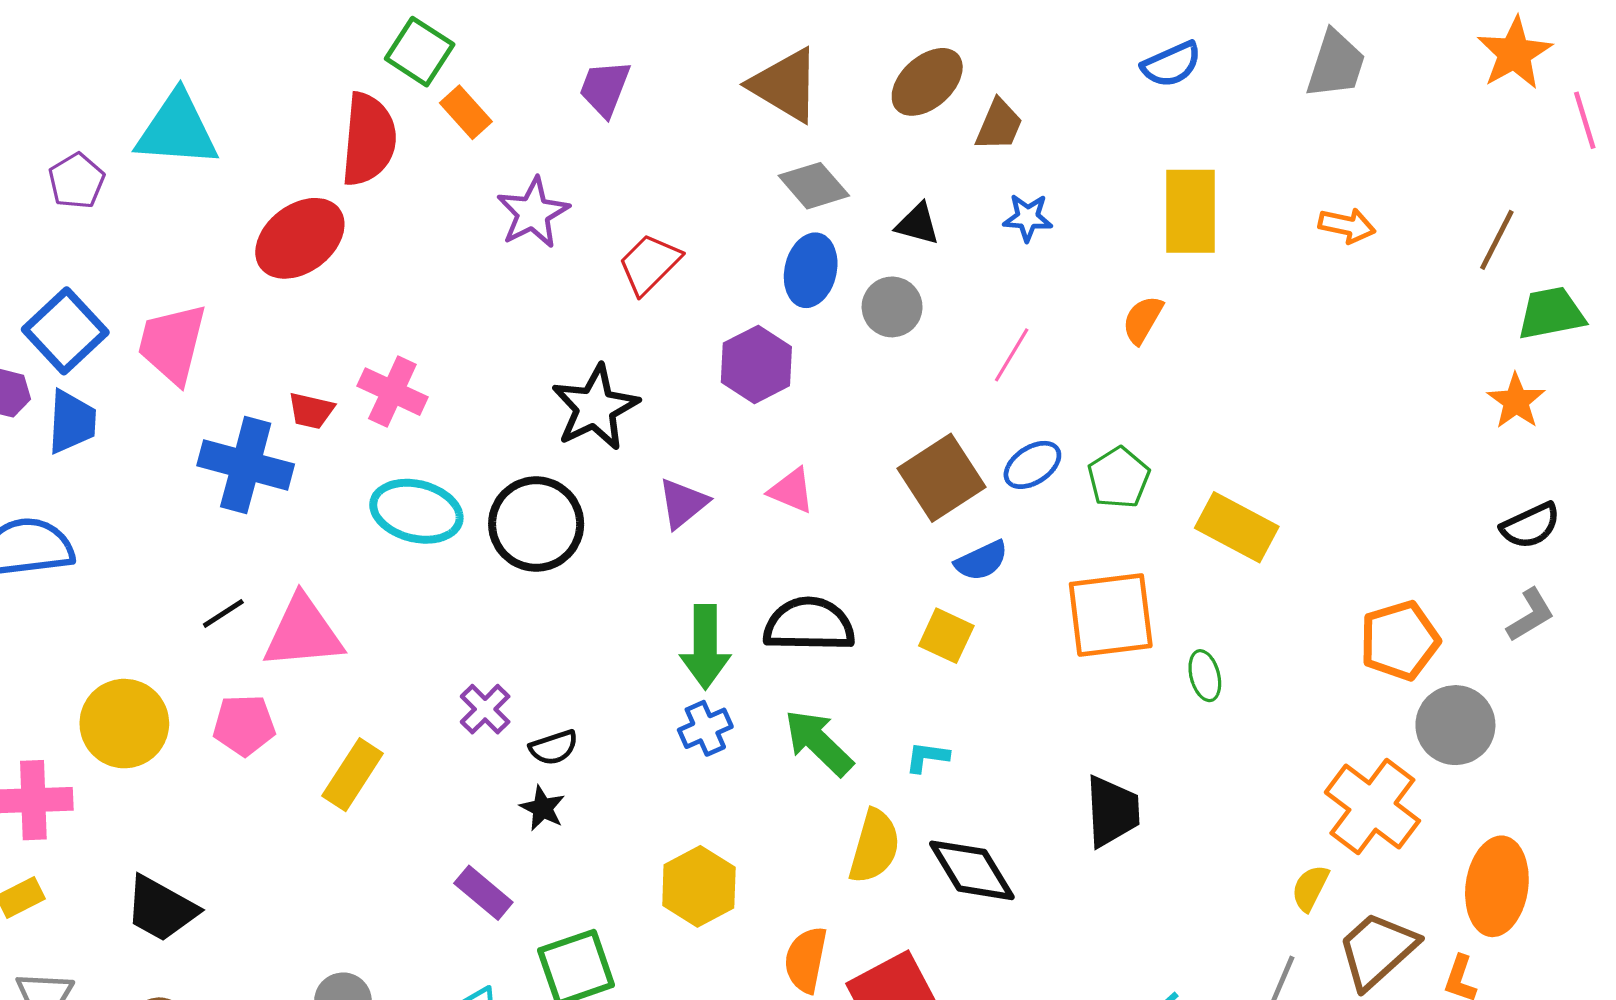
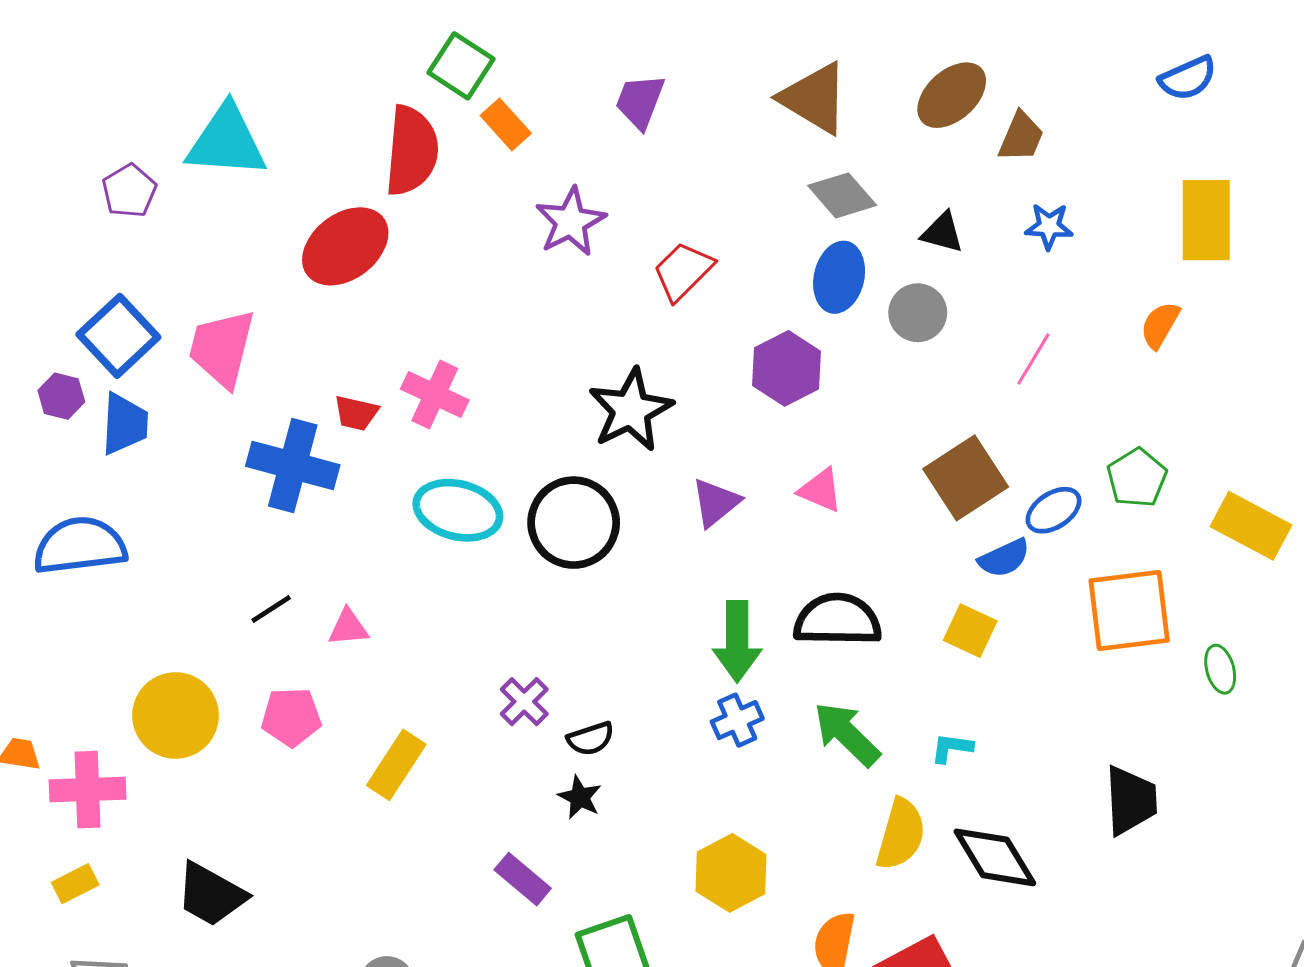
blue ellipse: (1032, 465) -> (1054, 510), moved
pink triangle: (303, 633) -> (348, 628), size x0.5

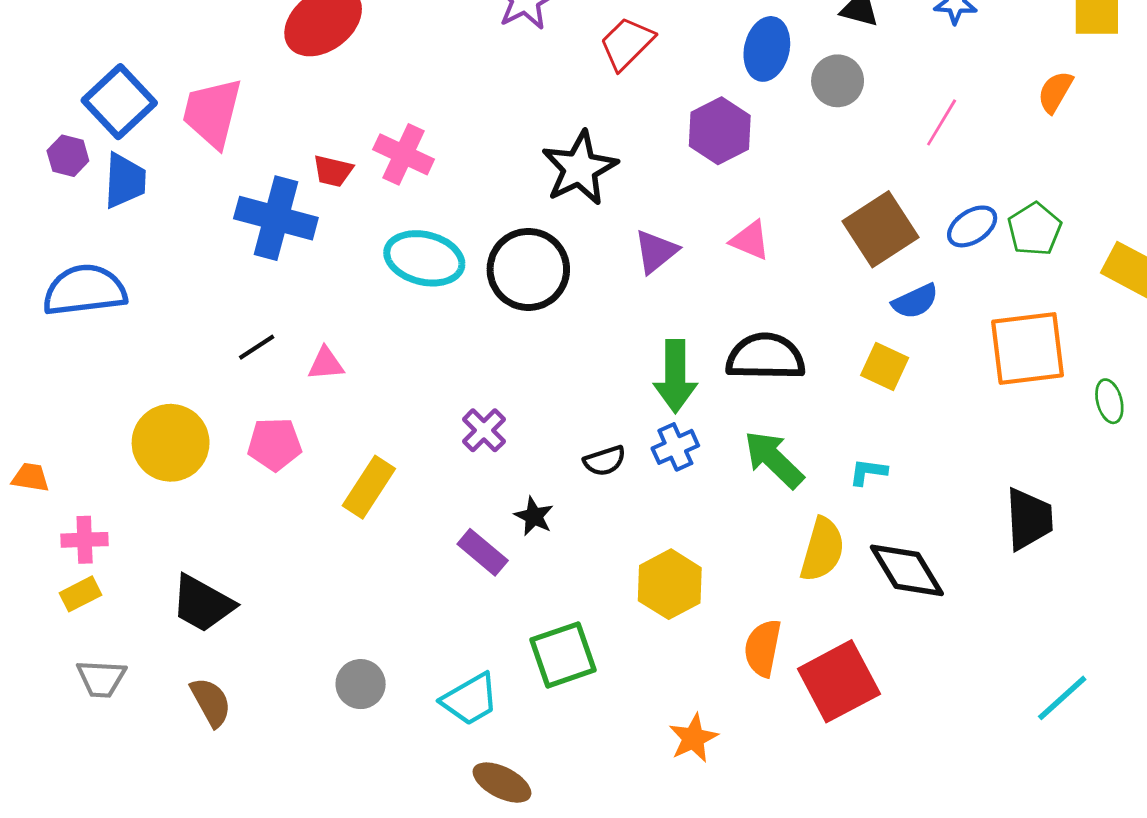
blue ellipse: (1054, 510) -> (972, 226), moved
black semicircle: (591, 739) -> (605, 461), moved
pink cross: (88, 790) -> (85, 540), moved, size x0.7
purple rectangle: (523, 879) -> (483, 552), moved

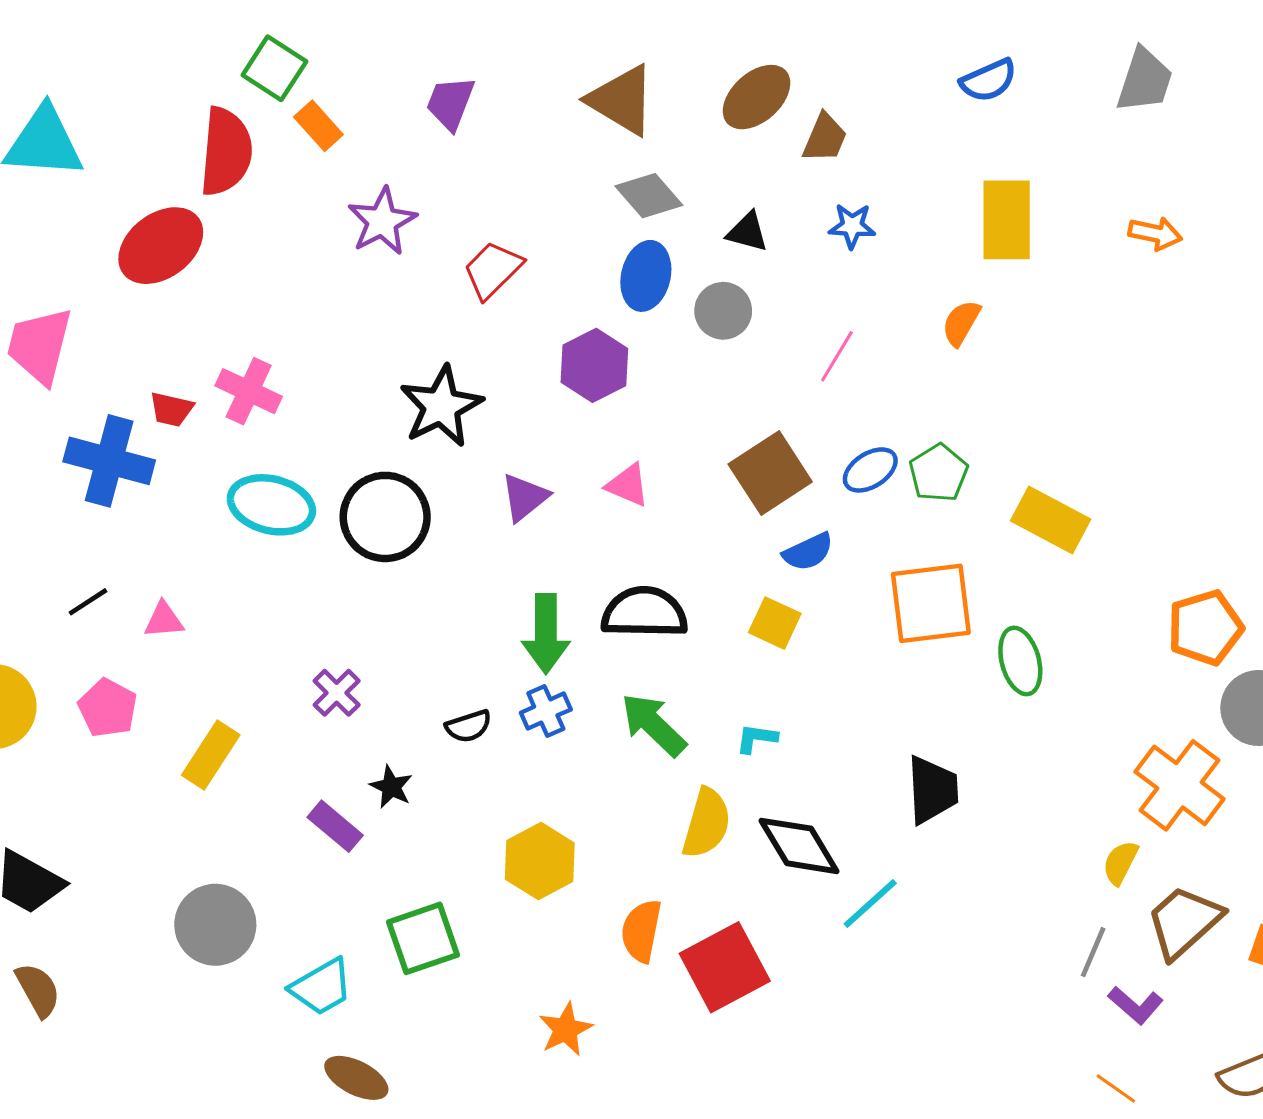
green ellipse: (1109, 401) -> (1020, 661), size x1.4
pink pentagon: (275, 444) -> (108, 708), turned 30
gray circle: (361, 684) -> (215, 925), moved, size x1.5
cyan line: (1062, 698) -> (870, 904), moved

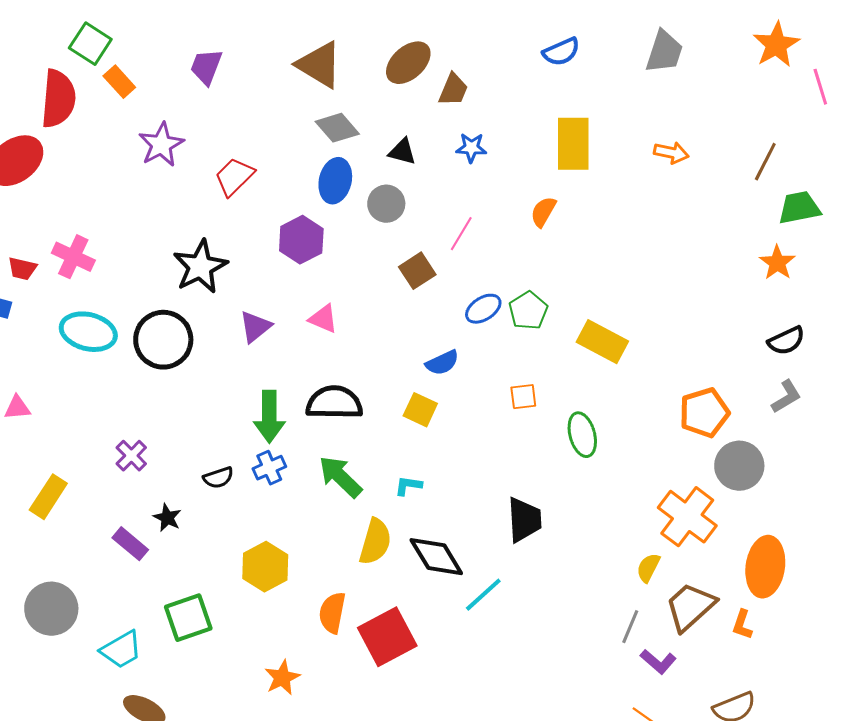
brown square: (770, 473) -> (417, 271), moved, size x0.7
orange square: (931, 603) -> (523, 397), size x0.5

